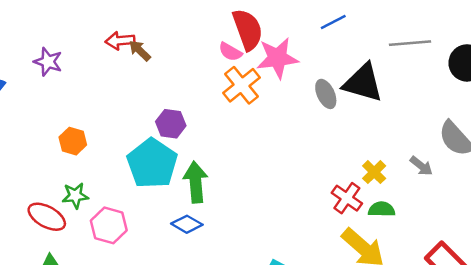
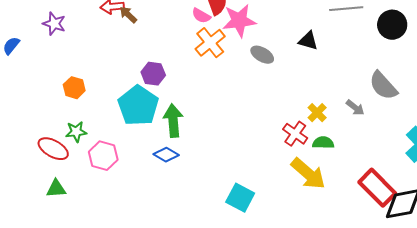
black triangle: (363, 83) -> (308, 41), size x0.6
gray ellipse: (326, 94) -> (262, 55), moved, turned -35

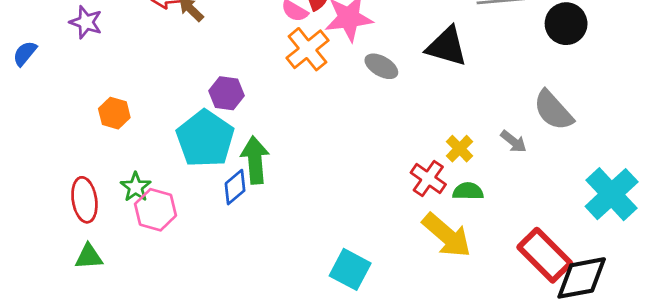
black triangle: (308, 41) -> (447, 46), size x1.5
green star: (76, 132) -> (136, 187), moved, turned -30
red ellipse: (53, 149) -> (84, 200), turned 52
blue diamond: (166, 155) -> (235, 187), moved, turned -70

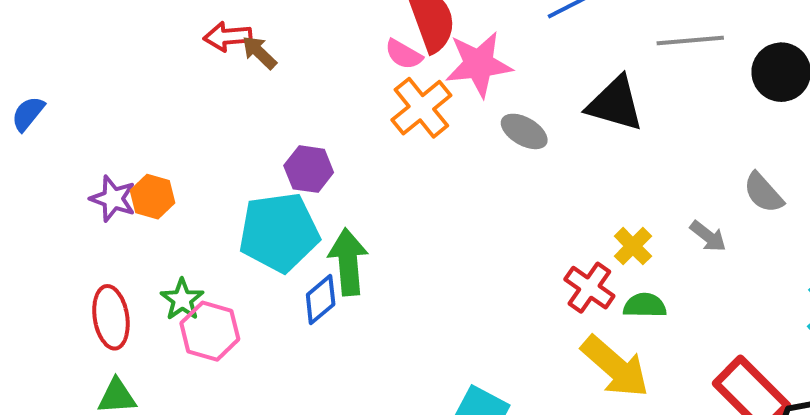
purple star: (86, 22) -> (113, 199), moved
gray semicircle: (553, 110) -> (763, 193), size x0.7
cyan pentagon: (205, 139) -> (279, 232), turned 30

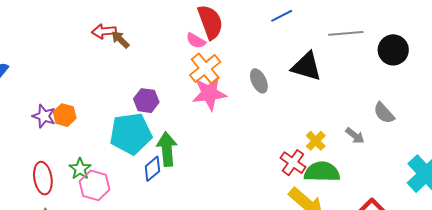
pink star: (479, 64) -> (209, 93), moved
gray ellipse: (524, 131) -> (259, 81), turned 35
green semicircle: (645, 305) -> (322, 172), size x1.6

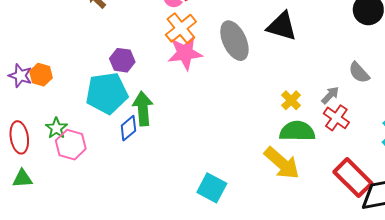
gray ellipse: (259, 81) -> (234, 41), size x1.6
gray arrow: (355, 136) -> (330, 95), turned -84
red cross: (293, 163) -> (336, 118), moved

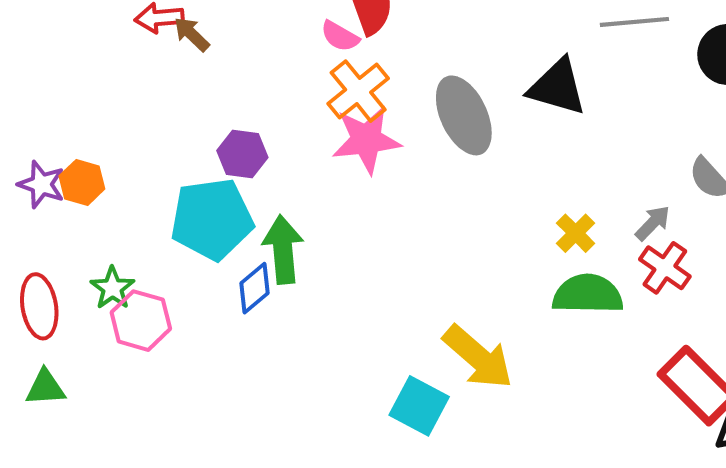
yellow arrow: (282, 163) -> (478, 357), moved

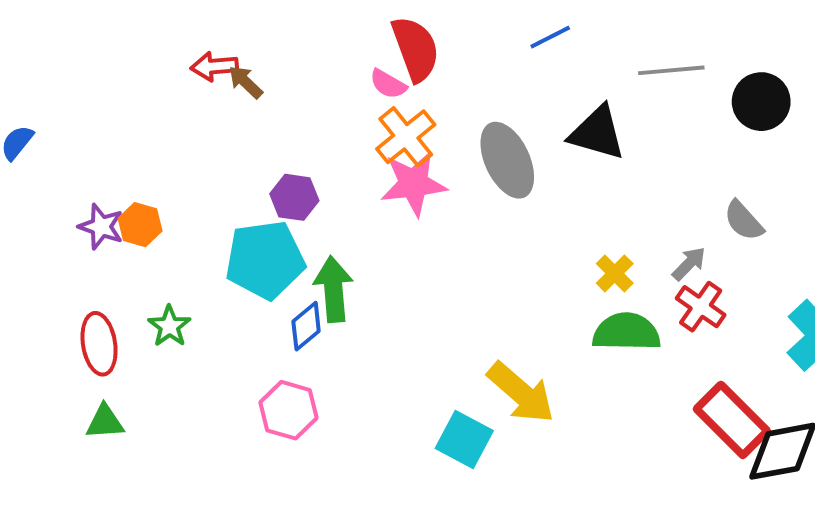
pink hexagon: (141, 321) -> (289, 410), moved

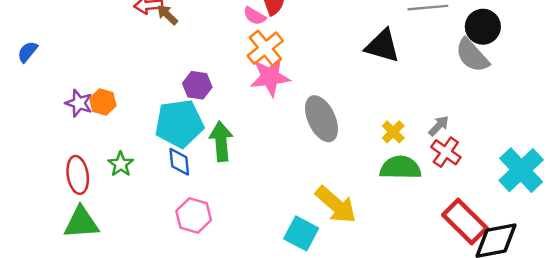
gray ellipse: (507, 160) -> (322, 119), moved
gray semicircle: (744, 221) -> (472, 55), moved, size x1.4
blue diamond: (306, 326) -> (179, 162), moved, turned -56
green triangle: (105, 422) -> (81, 223), size x1.5

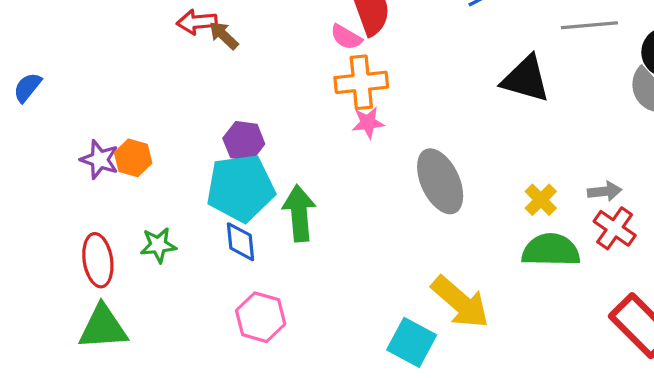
orange cross: (265, 48) -> (361, 82), turned 33
pink star: (270, 77) -> (368, 123), size x0.6
purple hexagon: (197, 85) -> (244, 141), moved
gray arrow: (439, 126) -> (605, 191), turned 40
green star: (121, 164) -> (158, 245), turned 30

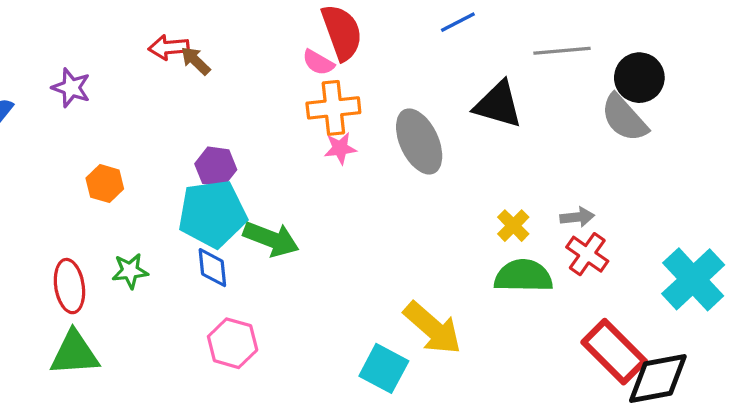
purple star: (100, 160) -> (71, 88), moved
gray ellipse: (440, 181) -> (419, 141), moved
green arrow: (299, 213) -> (271, 239), turned 116

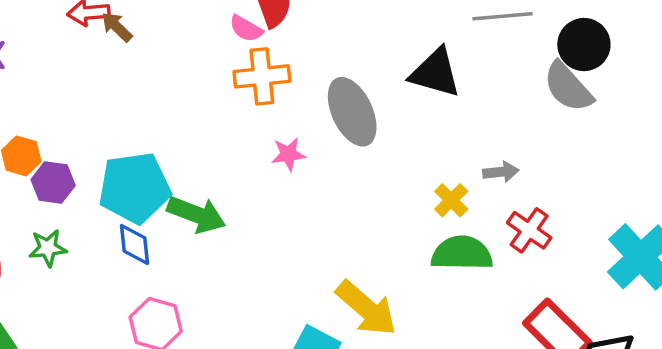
pink star: (340, 148) -> (288, 154), moved
purple hexagon: (216, 167) -> (53, 183), moved
gray arrow: (577, 217) -> (501, 172), moved

